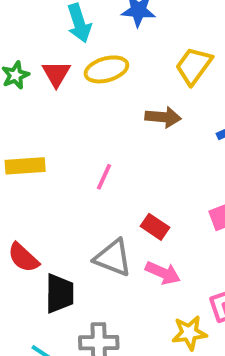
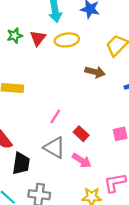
pink line: (104, 177) -> (55, 116), moved

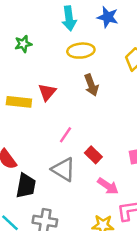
red triangle: (38, 38) -> (47, 92), moved
brown arrow: (95, 72) -> (91, 85), moved, turned 54
pink arrow: (82, 161) -> (108, 186), moved

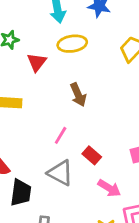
brown arrow: (91, 85) -> (78, 95), moved
red triangle: (47, 92) -> (37, 62), moved

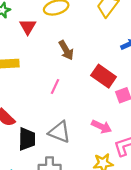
red rectangle: (92, 155) -> (104, 76), moved, size x1.5
gray triangle: (60, 173) -> (60, 132), moved

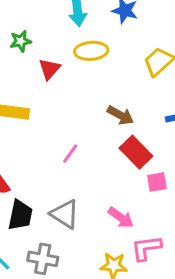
brown arrow: (66, 50) -> (120, 115), moved, turned -42

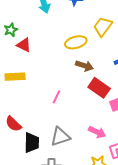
yellow ellipse: (91, 51) -> (76, 42), moved
red triangle: (49, 69) -> (24, 45), moved, turned -35
gray triangle: (65, 214) -> (60, 137), turned -40

